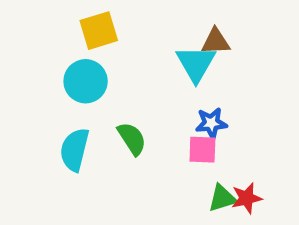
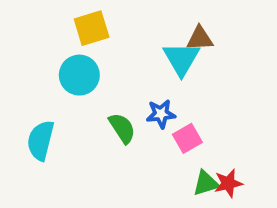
blue star: (211, 123) -> (161, 114), moved
cyan semicircle: (75, 150) -> (41, 140), moved
pink square: (202, 150) -> (187, 138), turned -32

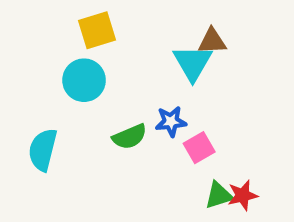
green semicircle: (122, 128) -> (130, 137), turned 100

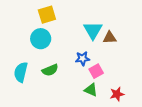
brown triangle: (212, 41) -> (110, 38), moved
green semicircle: (130, 137) -> (50, 70), moved
green triangle: (219, 195) -> (91, 90), moved, turned 40

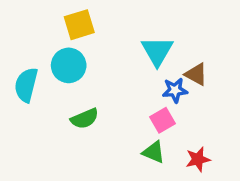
brown triangle: (110, 38) -> (196, 74), moved, turned 32
blue star: (83, 59) -> (175, 90), moved
cyan semicircle: (21, 72) -> (26, 85), moved

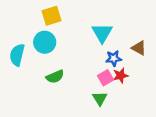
brown triangle: (196, 74) -> (139, 48), moved
green triangle: (154, 152) -> (100, 98), turned 35
red star: (198, 159) -> (120, 76), moved

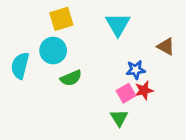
cyan triangle: (102, 33) -> (118, 24), moved
brown triangle: (139, 48) -> (166, 46), moved
green semicircle: (55, 77) -> (71, 78), moved

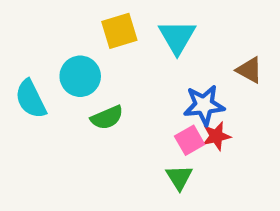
yellow square: (61, 19) -> (119, 31), moved
cyan semicircle: (20, 66) -> (31, 99), turned -40
blue star: (136, 70) -> (204, 105), size x1.4

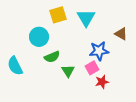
cyan semicircle: (31, 99) -> (15, 66), moved
red star: (216, 136) -> (102, 82), moved
green triangle: (179, 177) -> (68, 71), moved

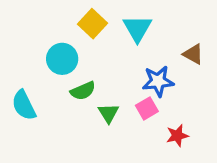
yellow square: (58, 15) -> (93, 24), turned -30
red star: (102, 82) -> (177, 136), moved

